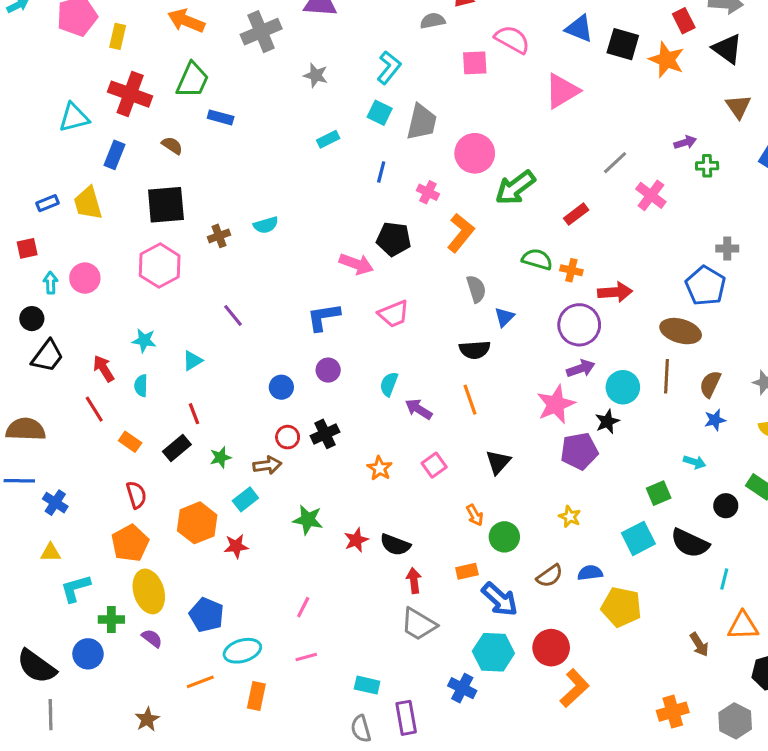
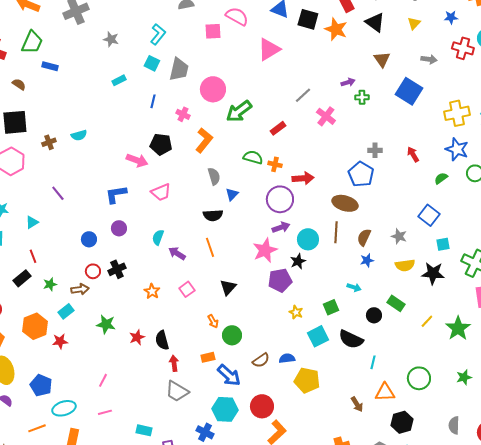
yellow star: (570, 517) -> (296, 312), moved
black semicircle: (395, 545) -> (162, 340), turned 54

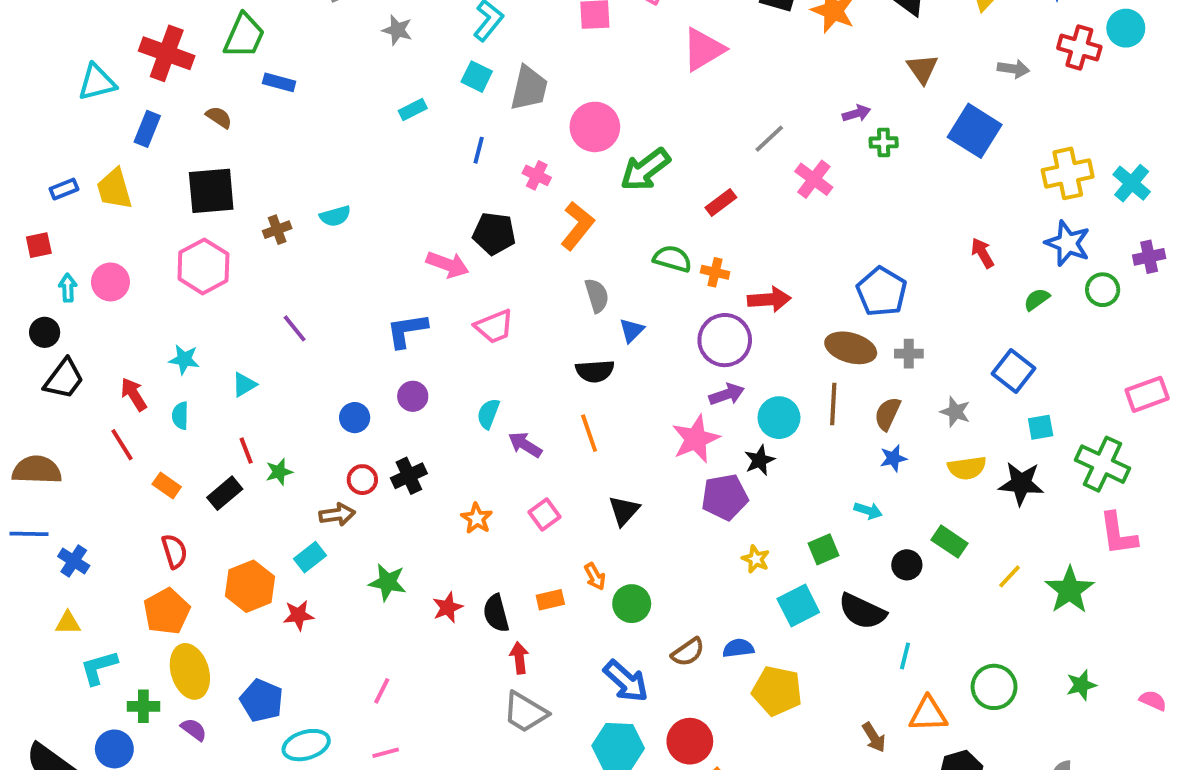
gray cross: (375, 150) -> (909, 354), moved
green star: (50, 284) -> (279, 472), moved
orange rectangle: (208, 357) -> (550, 600), moved

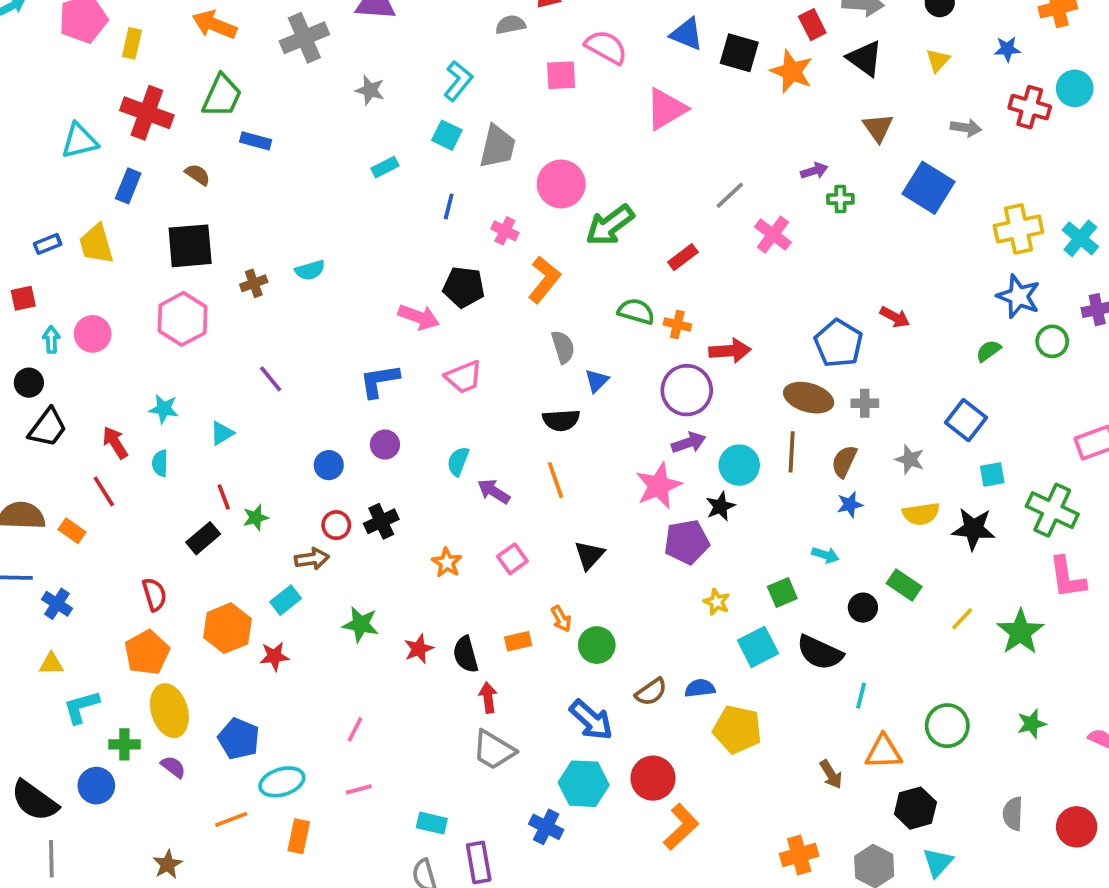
red arrow: (982, 253) -> (895, 317), moved, turned 148
orange rectangle: (167, 485) -> (72, 531), moved

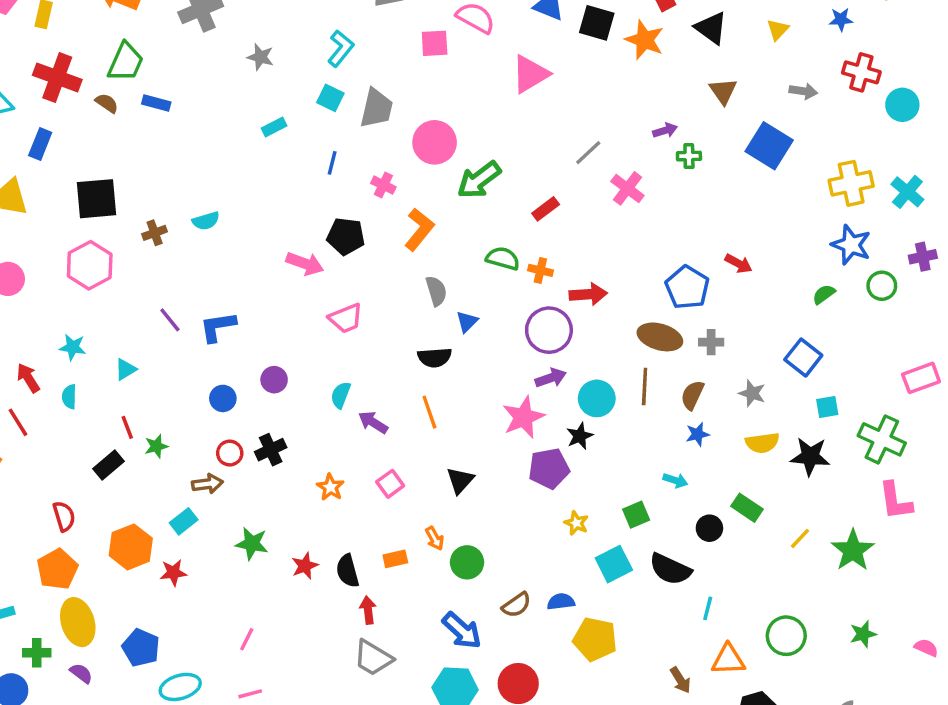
cyan circle: (1075, 88) -> (902, 105), moved
brown semicircle: (198, 175) -> (107, 103), moved
blue L-shape: (379, 381) -> (218, 327), moved

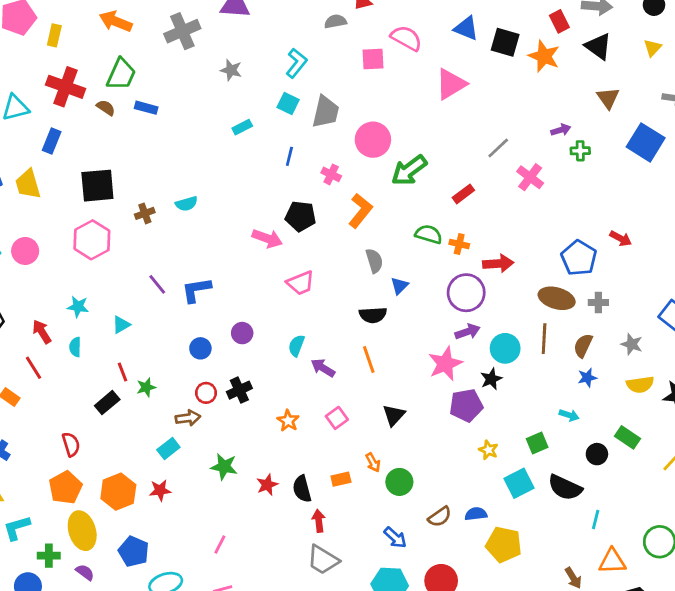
orange hexagon: (131, 547) -> (118, 492), moved
blue arrow: (462, 631) -> (395, 538), size x0.7

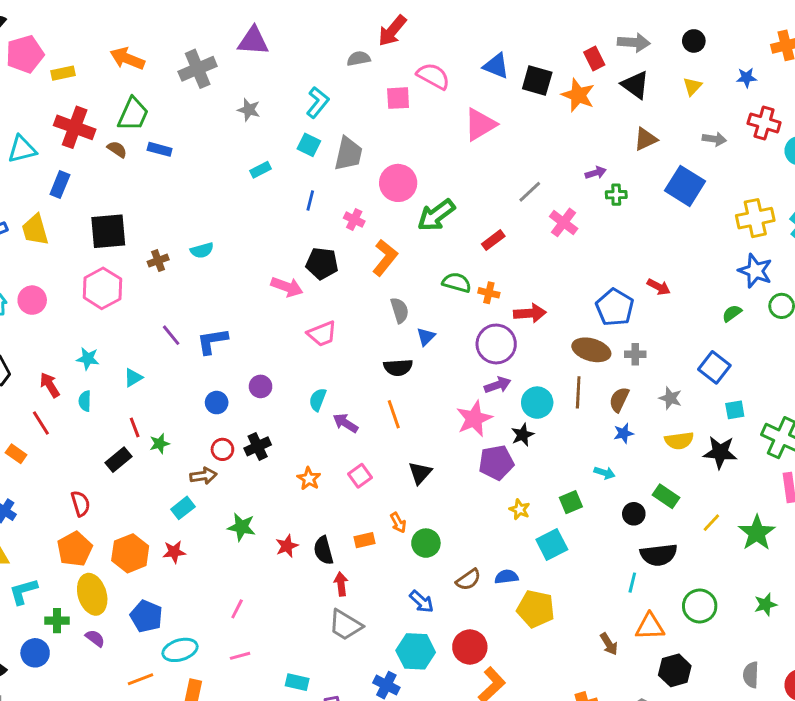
yellow rectangle: (54, 35) -> (63, 73), turned 65
brown triangle: (608, 98) -> (645, 139), turned 40
black semicircle: (565, 487) -> (659, 555), moved, turned -32

